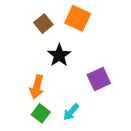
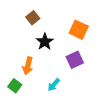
orange square: (78, 18) -> (79, 30), moved
green square: (41, 113) -> (15, 86), moved

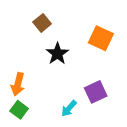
purple square: (75, 60) -> (96, 92), moved
orange arrow: (28, 66) -> (18, 84), moved

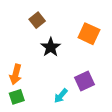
green square: (19, 110) -> (17, 97), turned 35

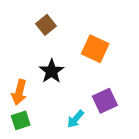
orange square: (89, 34) -> (95, 49), moved
black star: (51, 47) -> (52, 71), moved

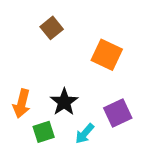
black star: (52, 71) -> (64, 102), moved
green square: (21, 120) -> (44, 132), moved

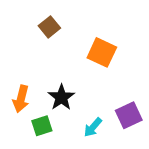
purple square: (118, 113) -> (129, 115), moved
cyan arrow: (85, 133) -> (93, 127), moved

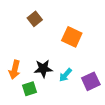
black star: (61, 97) -> (43, 69), turned 30
cyan arrow: (93, 127) -> (65, 75), moved

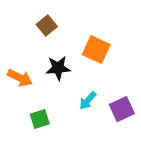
black star: (43, 69) -> (58, 68), moved
orange arrow: (15, 70) -> (20, 78), moved, turned -78

